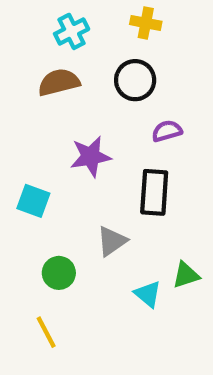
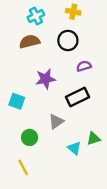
black rectangle: (154, 192) -> (77, 97), turned 60

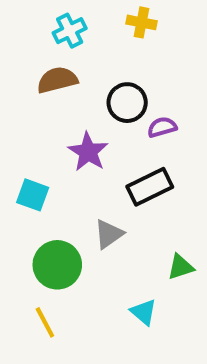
black circle: (68, 40) -> (127, 103), moved
purple star: (46, 79) -> (88, 152), turned -30
green circle: (30, 137) -> (57, 265), size x1.5
cyan triangle: (74, 148) -> (144, 312), moved

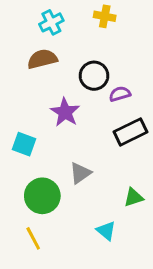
black rectangle: (150, 187) -> (130, 132), moved

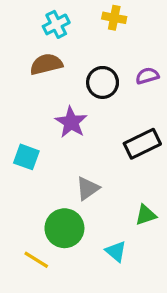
purple semicircle: (120, 94) -> (147, 76), moved
green circle: (42, 196) -> (64, 228), moved
yellow line: (33, 238) -> (36, 260), turned -30

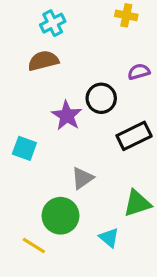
yellow cross: (114, 18) -> (126, 15), moved
black circle: (103, 82) -> (101, 98), moved
green triangle: (146, 215) -> (137, 203), size x1.4

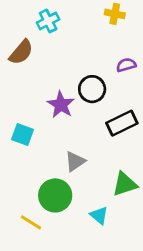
brown semicircle: (43, 61) -> (21, 52), moved, turned 144

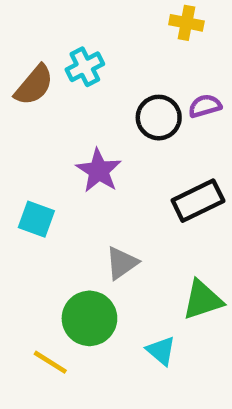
cyan cross: (48, 21) -> (85, 67), moved
black circle: (92, 89) -> (159, 118), moved

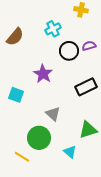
cyan cross: (85, 67) -> (53, 29), moved
gray triangle: (122, 263) -> (53, 114), turned -42

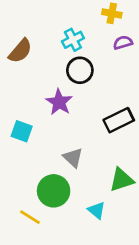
purple semicircle: (89, 46) -> (123, 43), moved
black circle: (69, 51) -> (80, 70), moved

